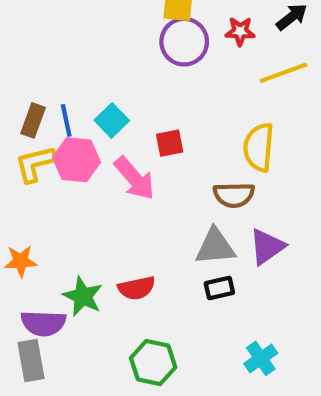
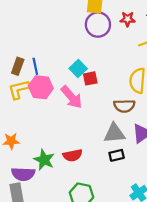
cyan square: (112, 120) -> (78, 69), moved

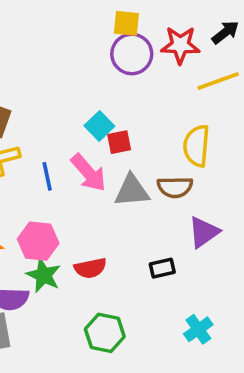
red star: (128, 19) -> (180, 45), size x1.5
blue line: (35, 66) -> (47, 176), moved
pink hexagon: (41, 87) -> (38, 241), moved
gray triangle: (114, 133) -> (132, 191), moved

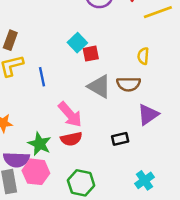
yellow semicircle: (197, 146) -> (143, 56), size x0.6
pink arrow: (89, 173) -> (70, 115), moved
gray triangle: (132, 191) -> (99, 86), turned 35
pink hexagon: (38, 241) -> (36, 172), moved

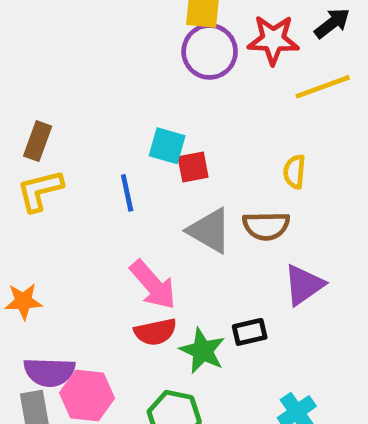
cyan square: (77, 43) -> (167, 146), turned -30
blue line: (42, 77) -> (127, 193), moved
green star: (40, 144) -> (202, 351), moved

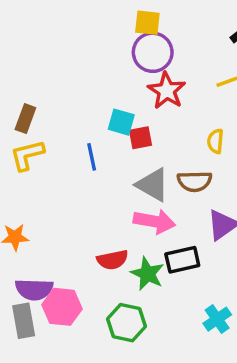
red star: (273, 40) -> (167, 91), moved, turned 30
pink arrow: (153, 285) -> (154, 221), moved, turned -39
black rectangle: (250, 332) -> (182, 260), size x1.4

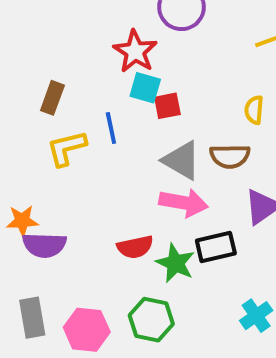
red star: (167, 91) -> (135, 51), moved
brown rectangle: (25, 119) -> (52, 98), moved
yellow L-shape: (27, 155) -> (67, 148), moved
purple semicircle: (34, 289) -> (44, 245), moved
pink hexagon: (62, 307) -> (87, 330), moved

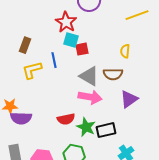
black rectangle: (216, 247) -> (106, 130), moved

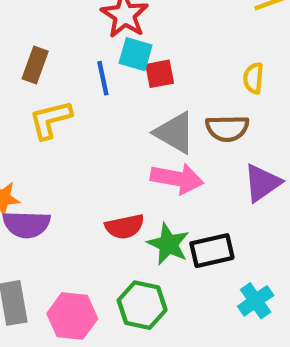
blue line: (54, 60) -> (103, 78), moved

